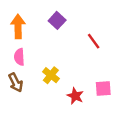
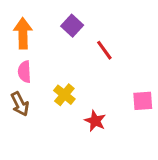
red line: (94, 41) -> (104, 50), moved
pink square: (103, 89) -> (143, 101), moved

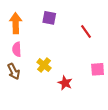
purple square: (72, 26) -> (49, 18), turned -32
red line: (104, 50) -> (86, 31), moved

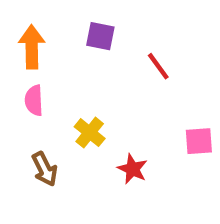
red line: (86, 31) -> (158, 66), moved
brown arrow: (14, 71) -> (45, 169), moved

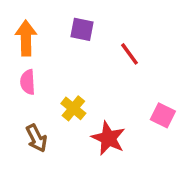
pink square: (199, 141) -> (163, 115), turned 30
red star: (133, 169) -> (108, 138), size x1.4

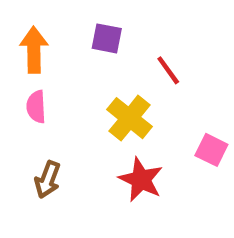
yellow cross: (73, 108) -> (130, 118), moved, size x1.4
brown arrow: (36, 138) -> (48, 180), turned 48

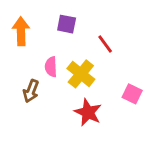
pink semicircle: (36, 107) -> (51, 67), moved
brown arrow: (48, 180) -> (31, 91), moved

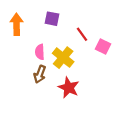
brown arrow: (31, 91) -> (40, 74), moved
pink square: (132, 94) -> (103, 46), moved

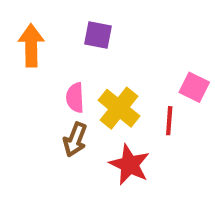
red line: (82, 34) -> (169, 121), moved, turned 40

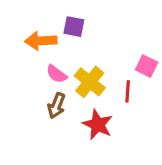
orange arrow: (31, 45) -> (41, 41), moved, turned -92
pink semicircle: (75, 98) -> (56, 74), turned -50

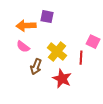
pink semicircle: (56, 74) -> (23, 47), moved

